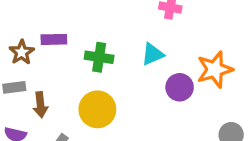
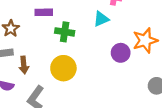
purple rectangle: (54, 39) -> (44, 12), moved
cyan triangle: (152, 54) -> (101, 19), moved

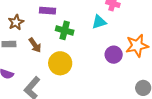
brown arrow: (24, 65) -> (35, 45), moved, turned -35

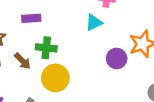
green cross: (65, 30) -> (46, 48), moved

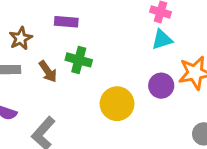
cyan triangle: (94, 23) -> (162, 39), moved
yellow circle: (55, 78) -> (117, 104), moved

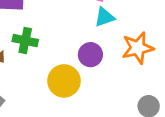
purple circle: (161, 86) -> (90, 55), moved

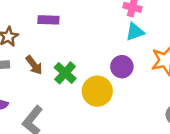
green cross: (25, 41) -> (65, 73), moved, turned 30

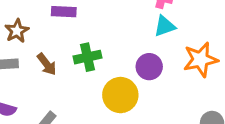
green cross: (65, 73) -> (87, 57), moved, turned 35

